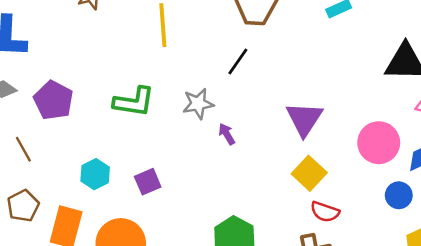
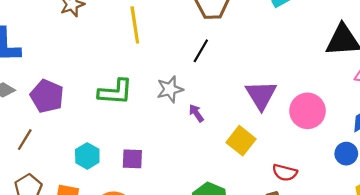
pink circle: (379, 143) -> (308, 111), moved
brown line: (23, 149) -> (25, 140), turned 65
yellow square: (309, 173) -> (241, 141), moved
purple square: (148, 182) -> (132, 159), turned 30

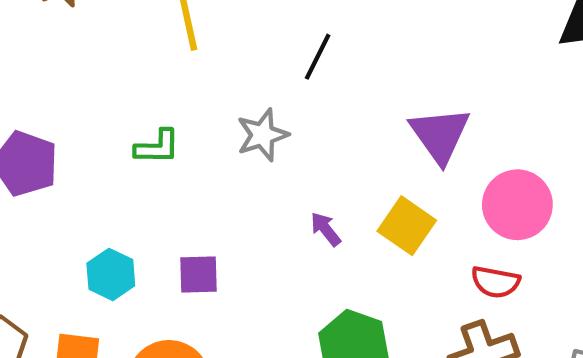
green L-shape: (115, 92) -> (157, 147), size x0.7
pink circle: (308, 111) -> (517, 205), moved
purple arrow: (196, 113) -> (326, 229), moved

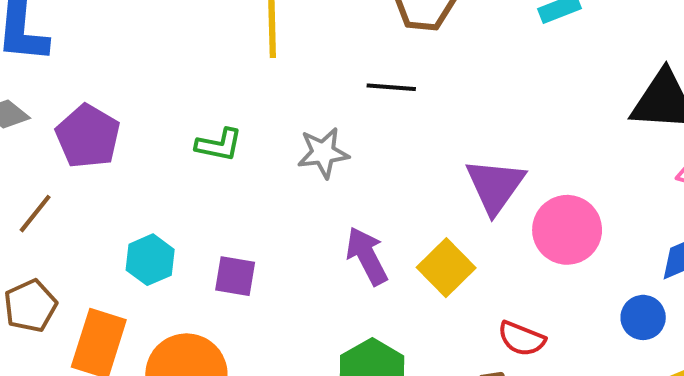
black line: (318, 57) -> (391, 87), turned 57
pink circle: (517, 205) -> (567, 230), moved
purple arrow: (326, 229) -> (367, 256), size x1.6

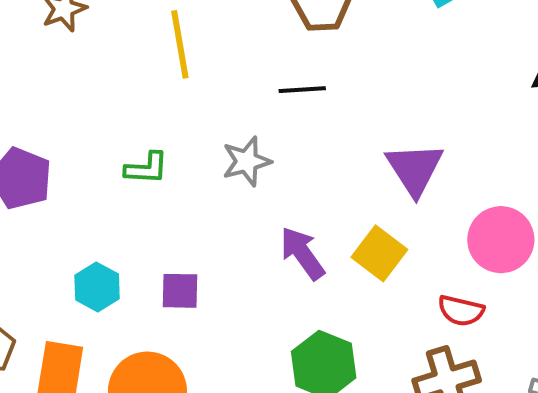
pink circle: (567, 230) -> (501, 240), moved

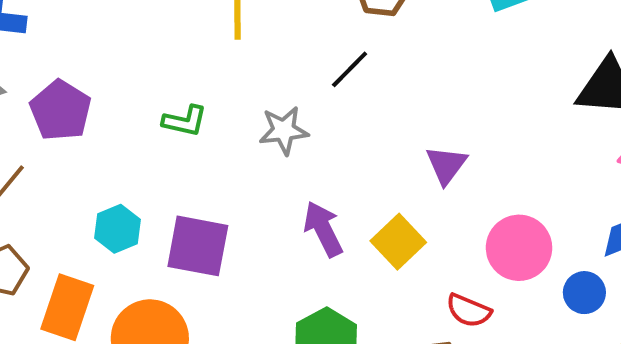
black line: (302, 90) -> (350, 69), turned -51
purple triangle: (415, 169) -> (446, 165), size x0.7
purple square: (180, 291) -> (198, 246), size x1.6

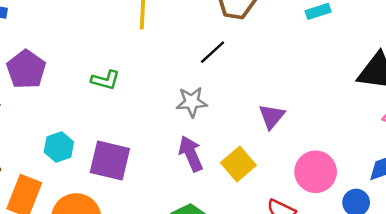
gray star: (284, 130) -> (192, 102), moved

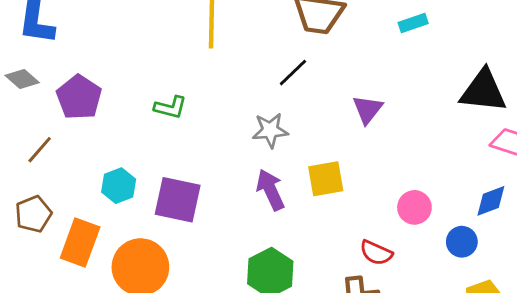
purple triangle: (272, 116) -> (367, 109), moved
yellow square: (238, 164) -> (326, 179), moved, turned 32
pink circle: (316, 172) -> (414, 207), size x0.7

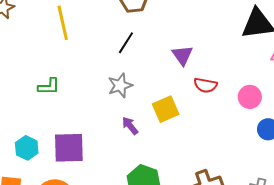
purple arrow: (270, 190) -> (130, 126), size x0.7
pink circle: (414, 207) -> (250, 97), moved
red semicircle: (376, 253) -> (205, 85), moved

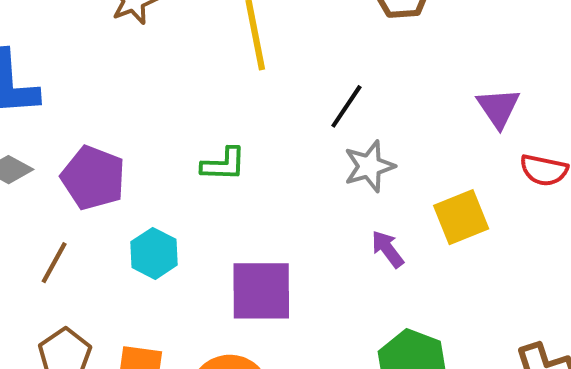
black line: (126, 43) -> (346, 106), moved
cyan hexagon: (27, 148) -> (154, 253), moved

